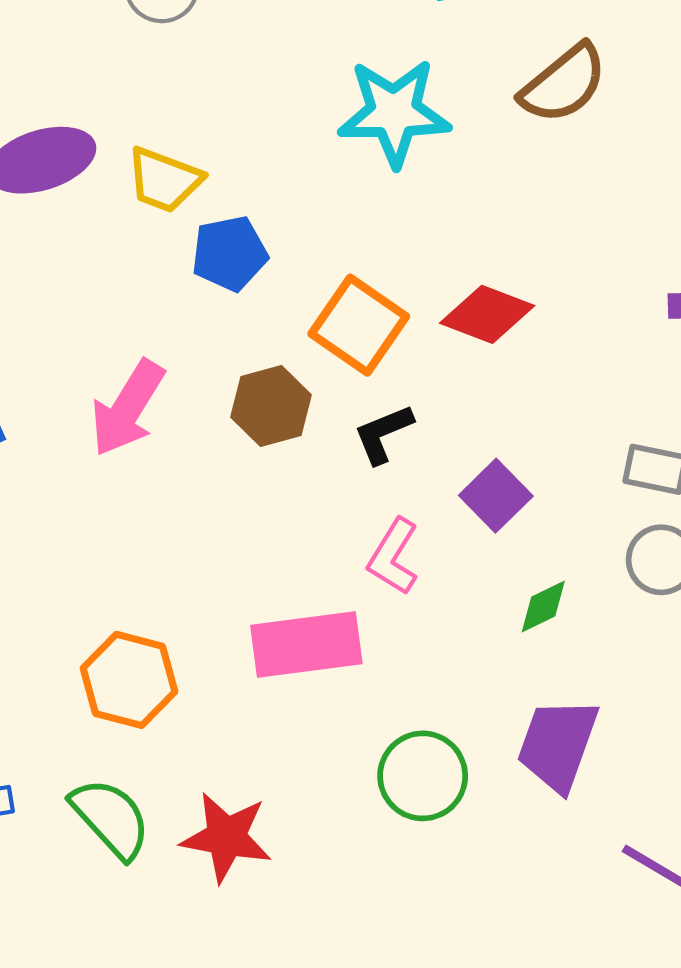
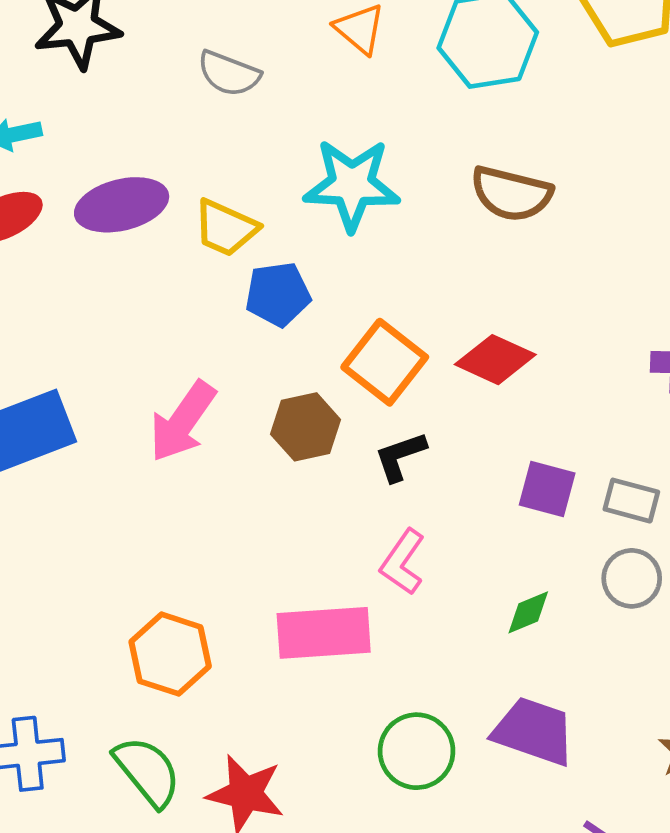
brown semicircle: (564, 84) -> (511, 194), moved, turned 50
cyan star: (394, 113) -> (352, 185), moved
purple square: (496, 496) -> (547, 489), moved, turned -34
purple trapezoid: (558, 745) -> (534, 731), turned 86

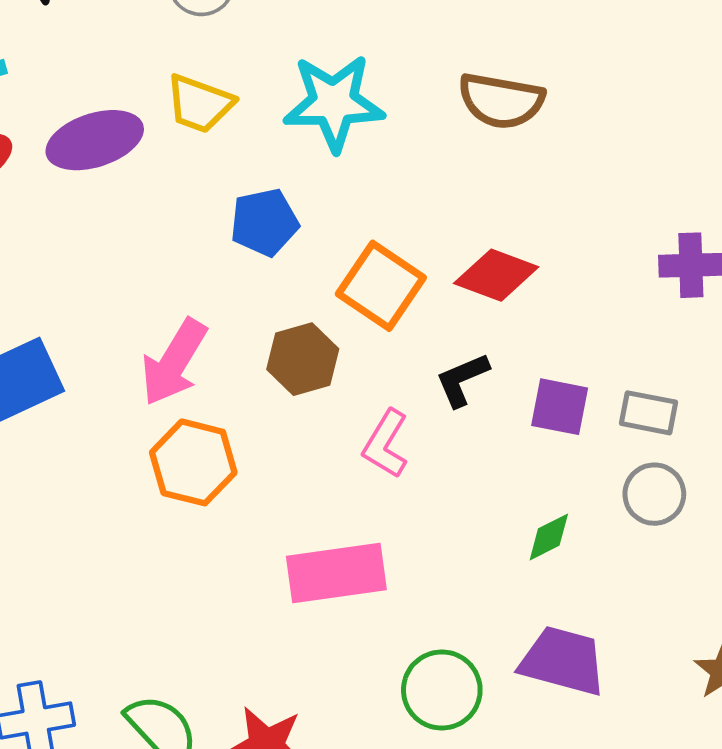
yellow trapezoid: (226, 228) -> (200, 104), moved
black L-shape: (400, 456) -> (462, 380), moved
pink L-shape: (403, 562) -> (386, 444), moved
orange hexagon: (170, 654) -> (193, 462), moved

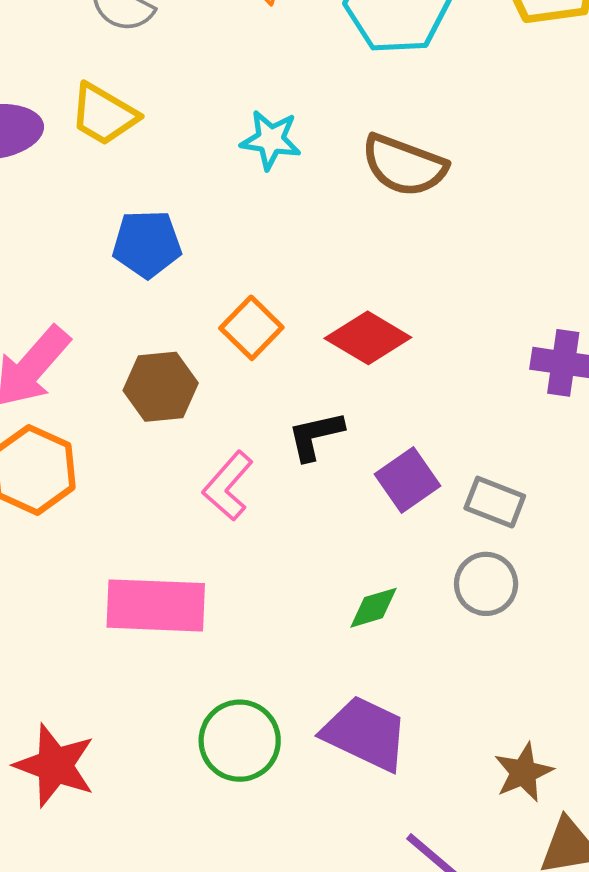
cyan star: (334, 103) -> (271, 140), moved, size x0.6
orange square: (381, 286) -> (251, 328), size x0.7
purple square: (560, 407) -> (408, 480), turned 34

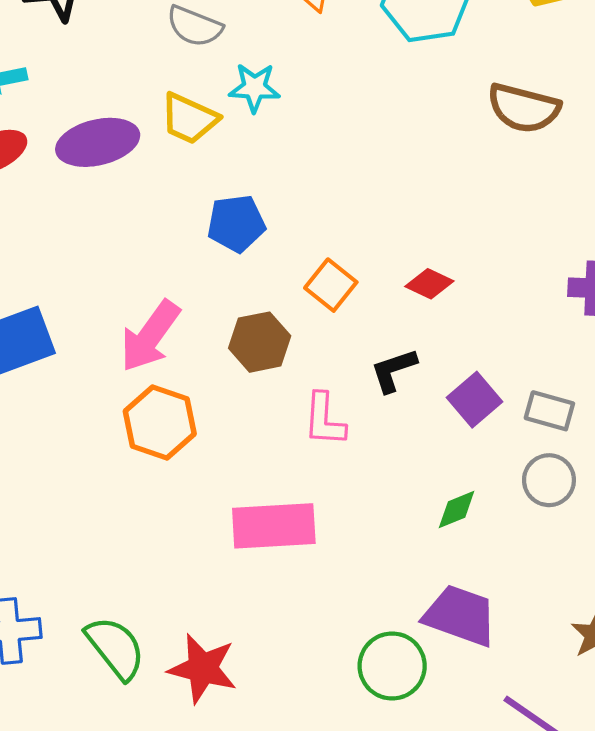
cyan star: (271, 140) -> (254, 88), moved
brown semicircle: (404, 165) -> (524, 108), moved
red diamond: (368, 338) -> (429, 284), size x0.7
pink L-shape: (228, 486) -> (324, 420), turned -32
green circle: (240, 741) -> (392, 666), moved

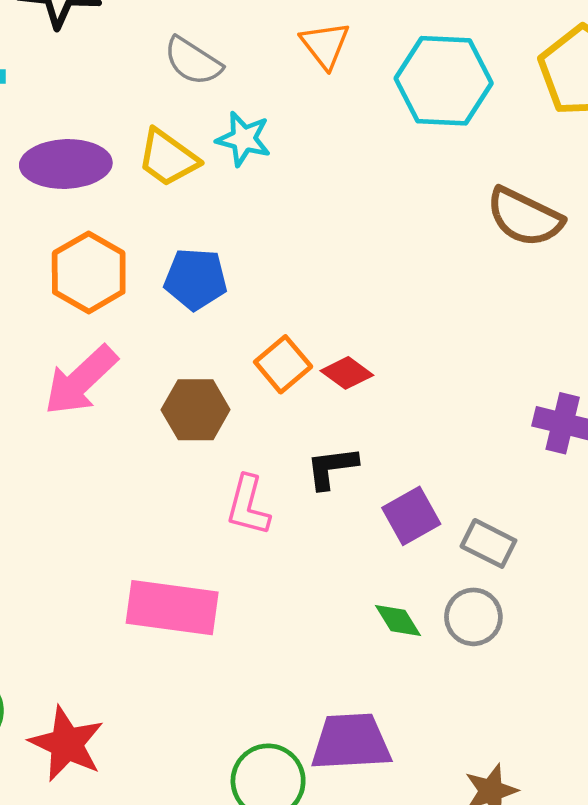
red diamond: (429, 284) -> (347, 373), moved
orange hexagon: (160, 423) -> (89, 272), moved
green diamond: (457, 509) -> (398, 620), moved, turned 69
purple trapezoid: (460, 616) -> (351, 742), turned -34

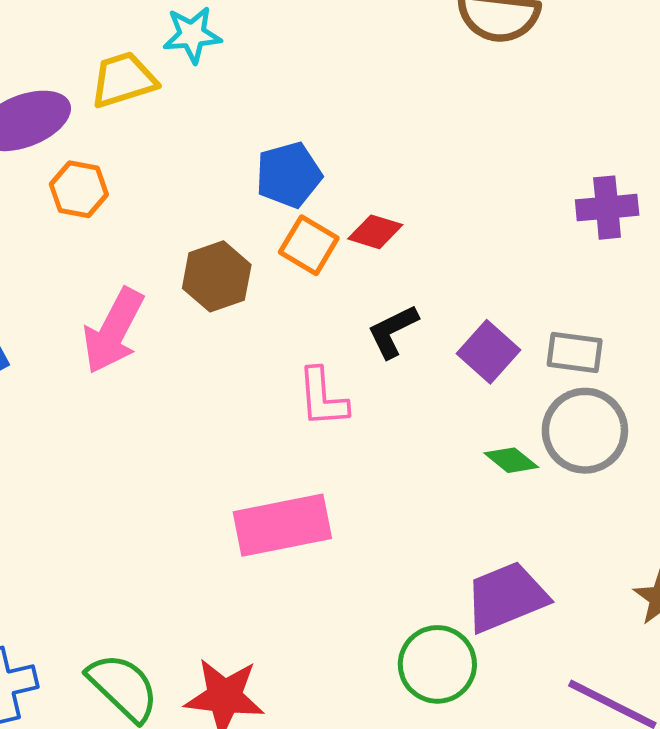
yellow trapezoid: (168, 158) -> (123, 80), turned 146
orange hexagon: (89, 272) -> (79, 189), moved, size x0.7
blue pentagon: (196, 279) -> (289, 175), moved
brown hexagon: (196, 410) -> (217, 276), moved
gray circle: (473, 617) -> (585, 431), size x1.4

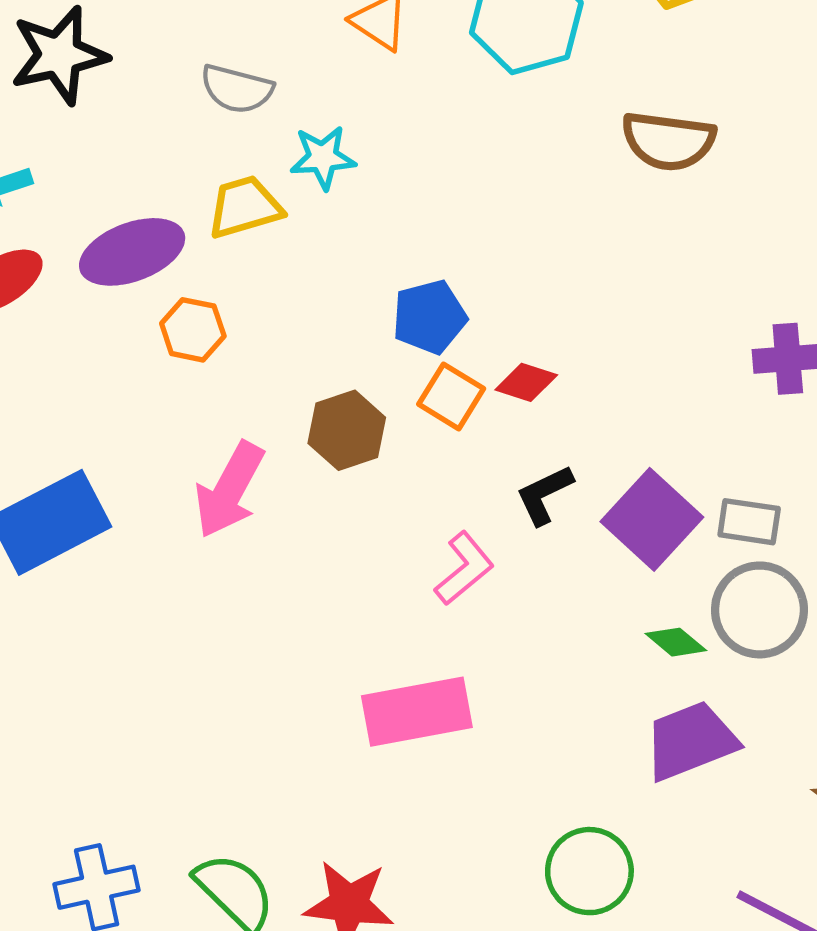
purple square: (488, 352) -> (652, 519), size x1.4
pink L-shape: (323, 398) -> (464, 568), turned -126
purple trapezoid: (506, 597) -> (691, 741), moved

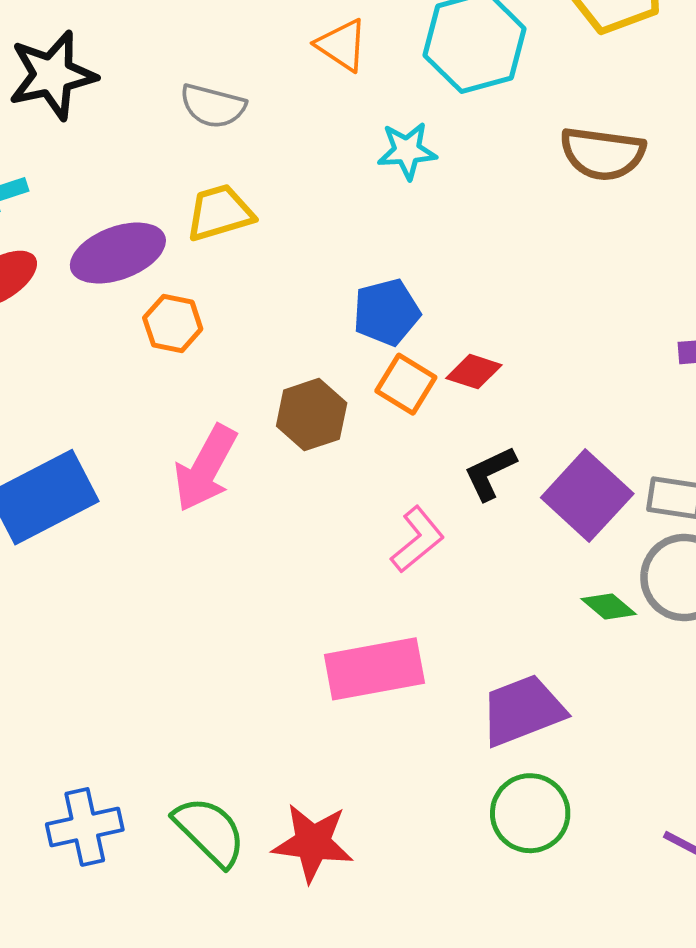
cyan star: (323, 157) -> (407, 151), moved
purple trapezoid: (691, 741) -> (523, 710), moved

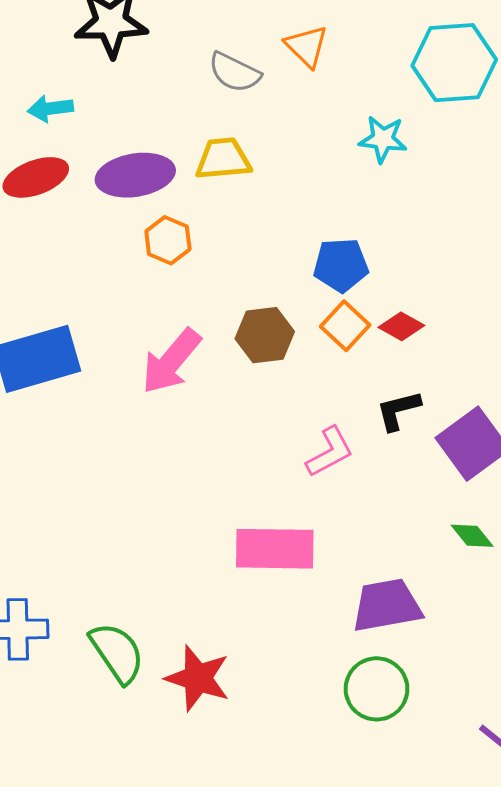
orange triangle: (342, 45) -> (307, 46), moved

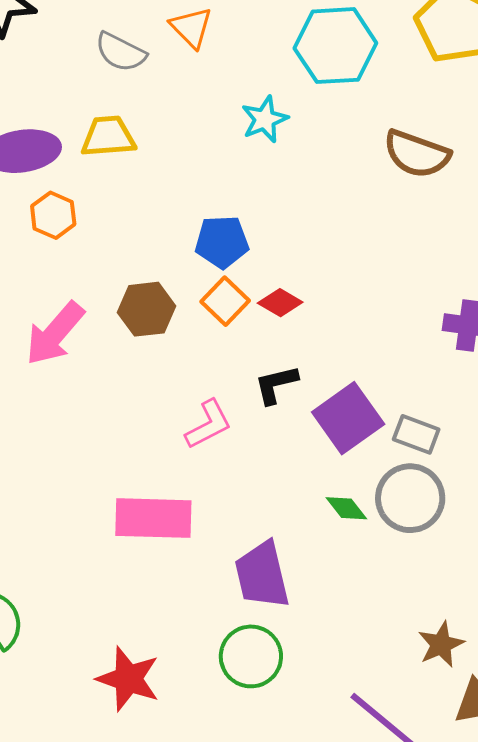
cyan star: (383, 139) -> (265, 119), turned -30
purple trapezoid: (387, 605) -> (262, 575), turned -94
red star: (198, 678) -> (128, 679), moved

